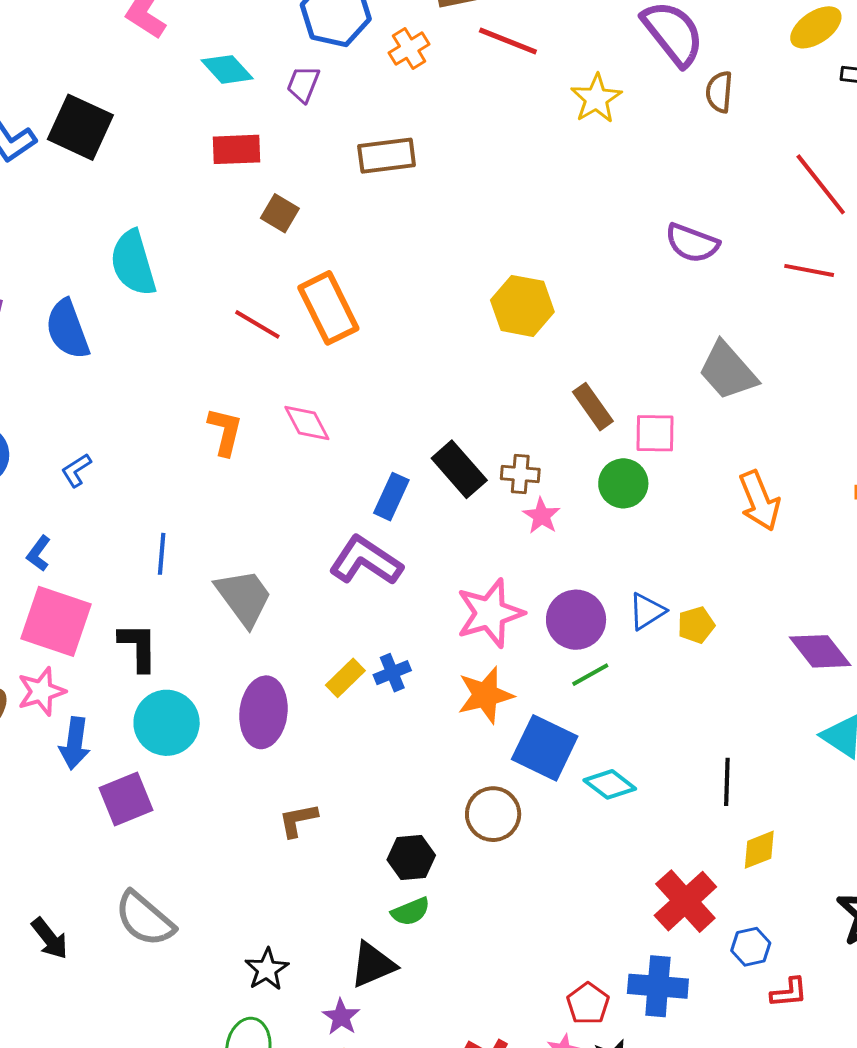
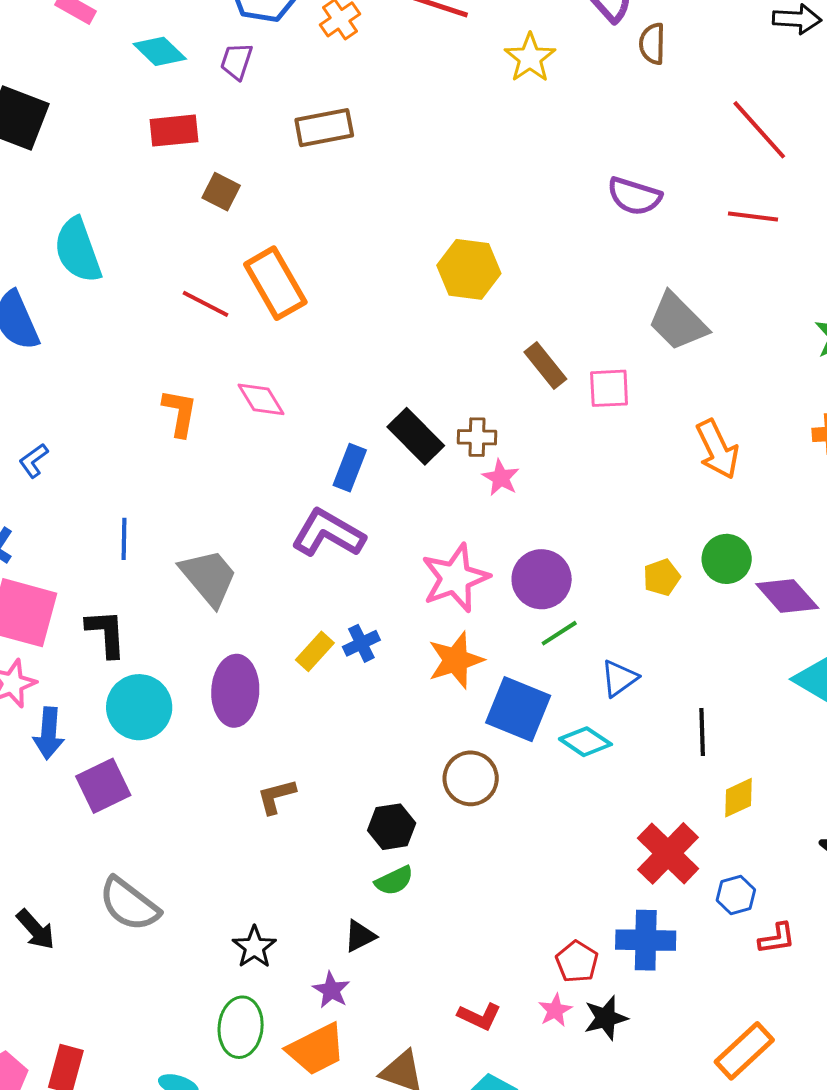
green circle: (623, 483) -> (727, 559), moved
blue triangle: (647, 611) -> (619, 678), moved
black triangle: (373, 965) -> (360, 936), size x0.7

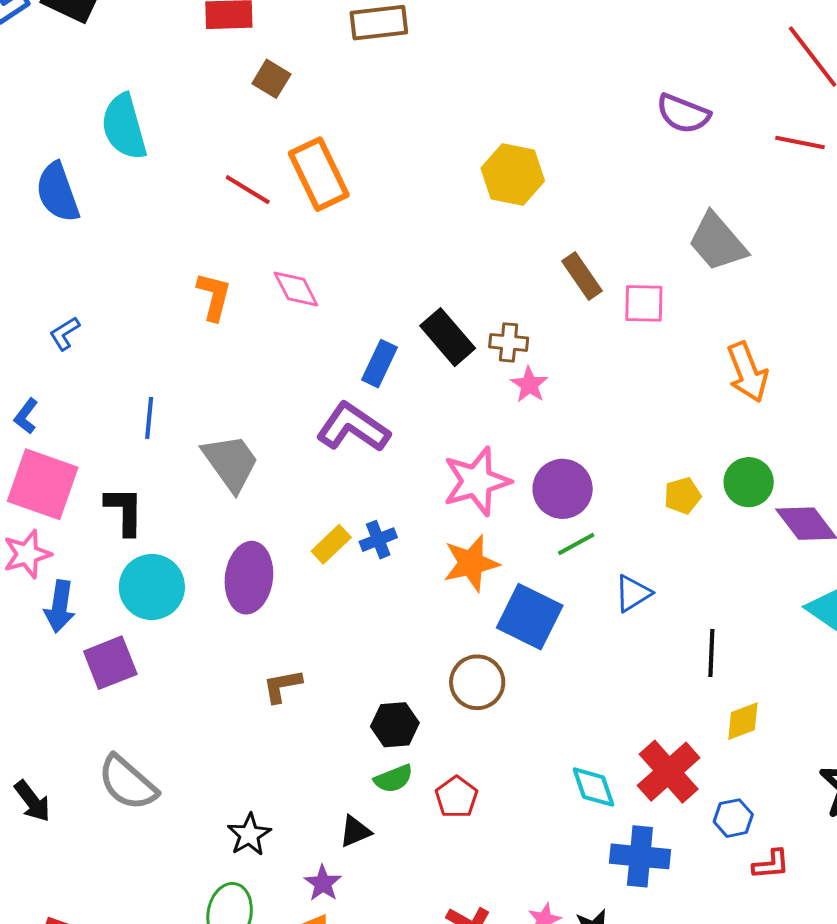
cyan diamond: (585, 742) -> (593, 787), moved, turned 33
red pentagon: (577, 962) -> (456, 797), moved

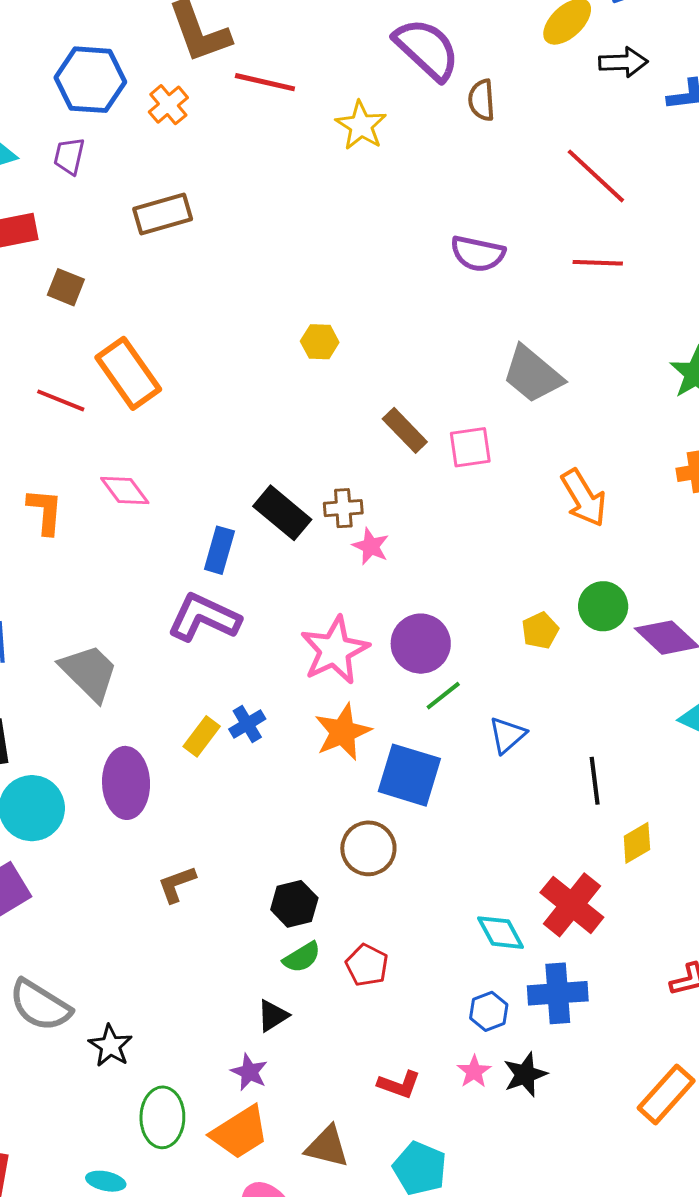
yellow hexagon: (513, 175) -> (320, 342), size x0.6
blue hexagon: (733, 818) -> (489, 1011), moved
black star: (249, 835) -> (110, 1046), moved

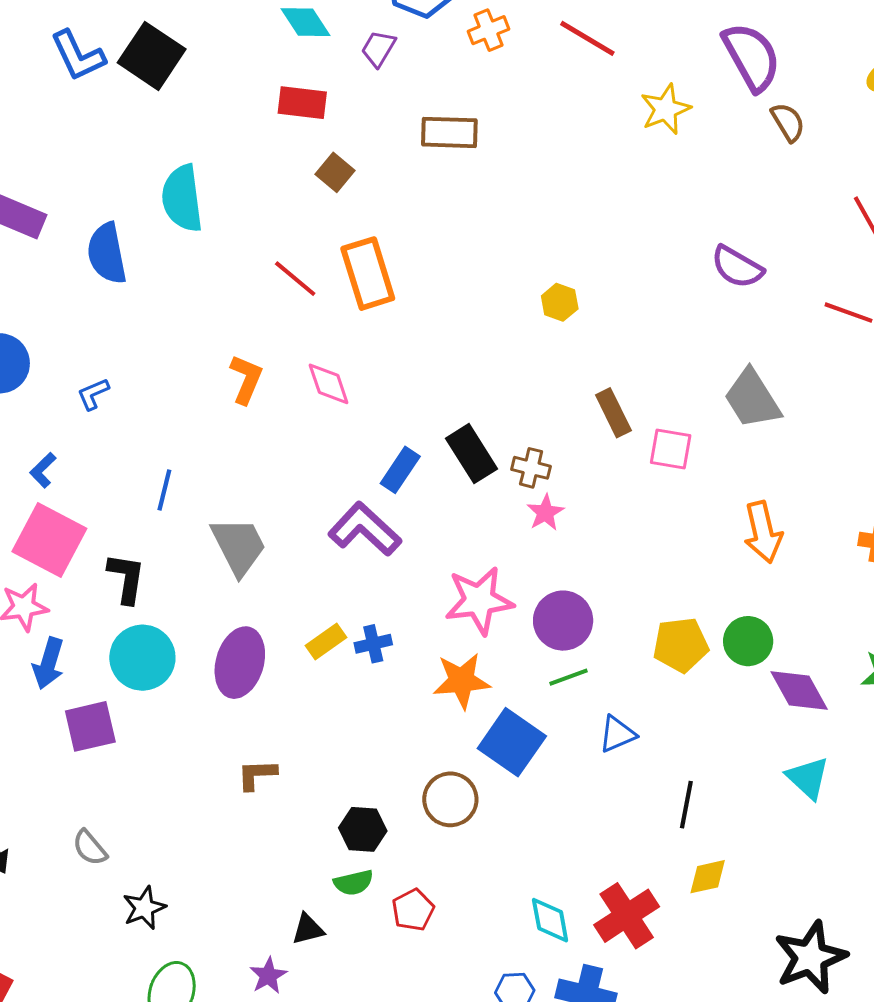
brown semicircle: (482, 100) -> (788, 122), turned 135
yellow pentagon: (540, 631) -> (681, 645), size x1.5
gray semicircle: (40, 1005) -> (90, 848), size x0.6

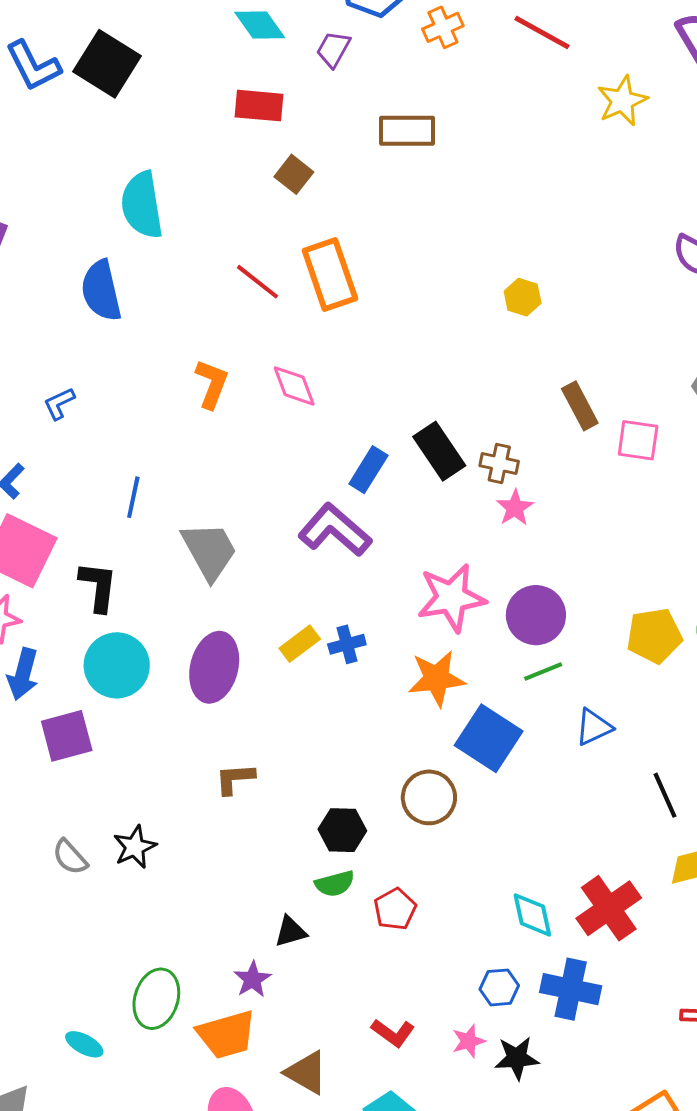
blue semicircle: (107, 253) -> (101, 291), moved
black line: (686, 805) -> (665, 795), turned -33
black star: (144, 908) -> (135, 847), moved

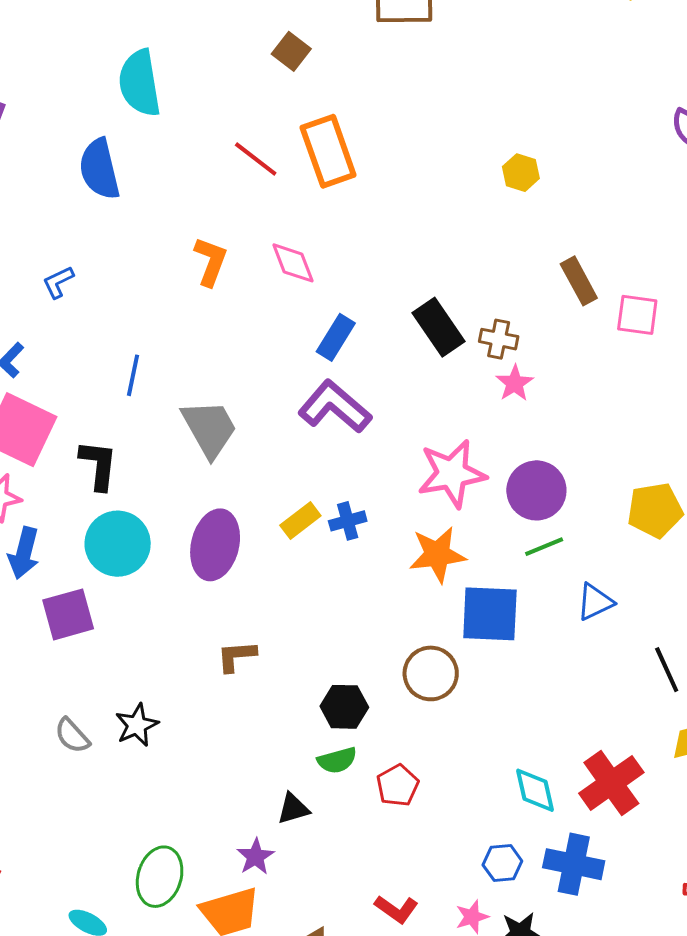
blue rectangle: (368, 470) -> (336, 337), moved
blue square: (489, 738) -> (490, 614), turned -30

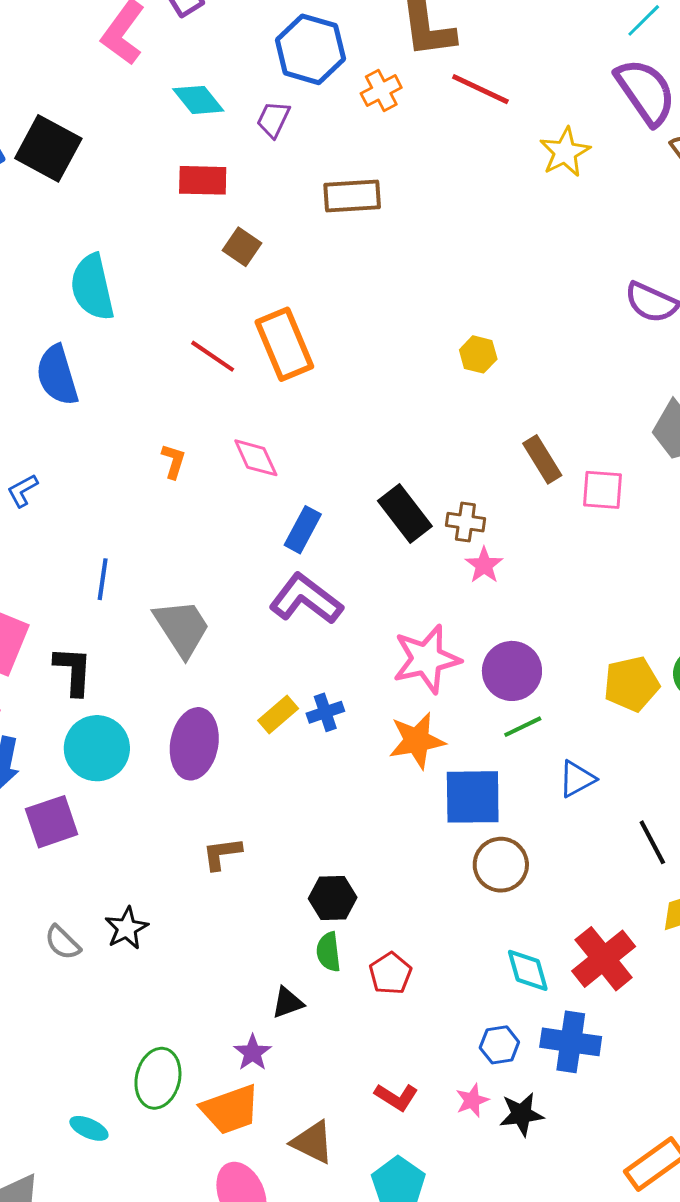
orange L-shape: (211, 261) -> (174, 461), size x0.7
brown circle: (431, 673) -> (501, 865), moved
green semicircle: (337, 760) -> (329, 952), turned 102

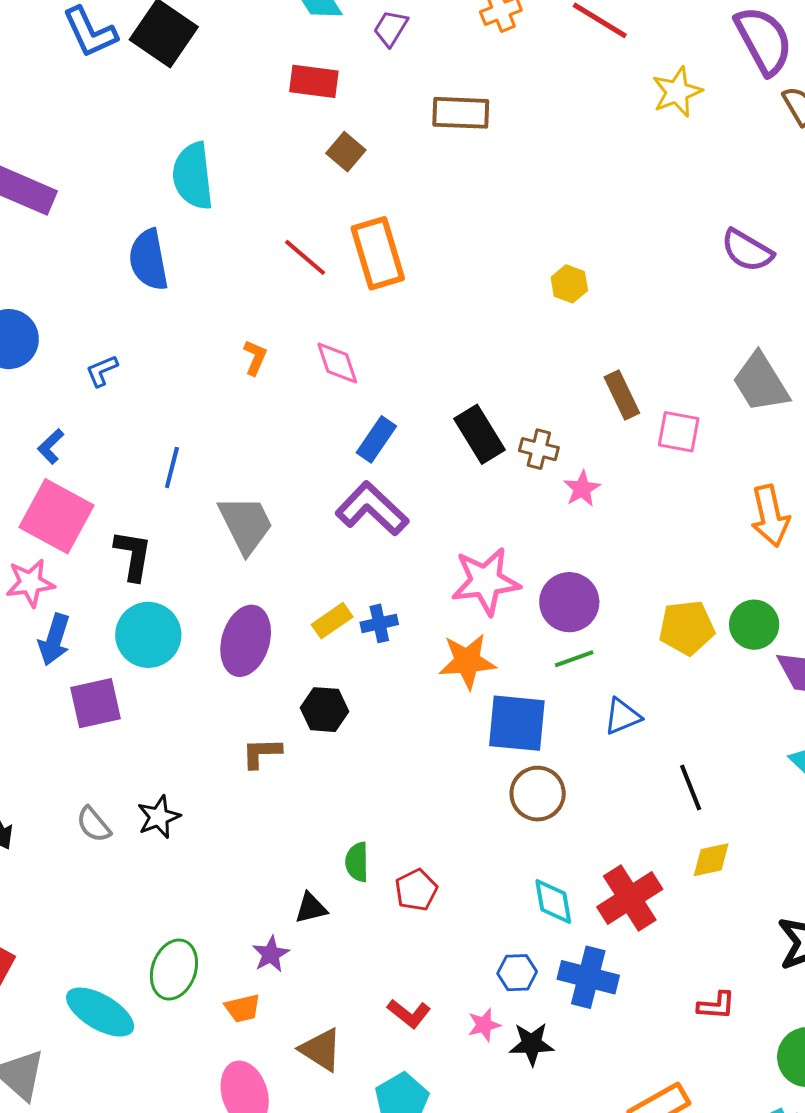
pink star: (484, 565) -> (582, 489), moved
black hexagon: (333, 898) -> (324, 710), moved
orange trapezoid: (230, 1109) -> (243, 1008), size x0.6
cyan ellipse: (89, 1128) -> (100, 1012), size x1.8

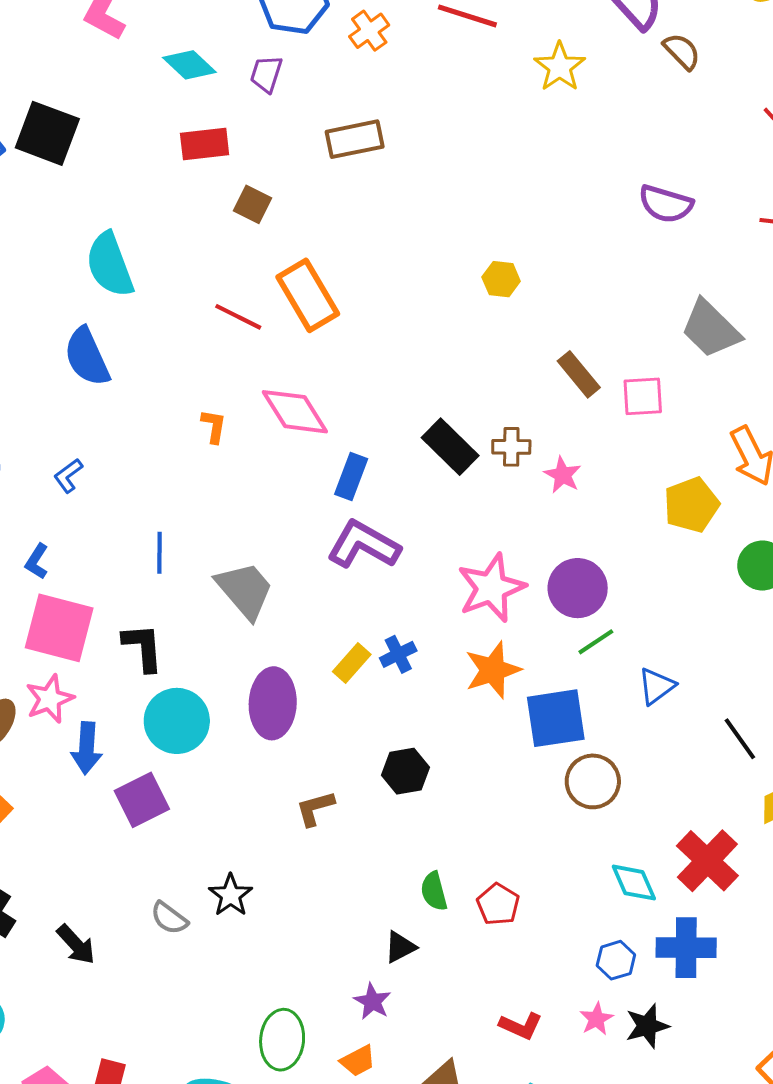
pink diamond: (337, 363) -> (295, 412), size x1.4
yellow pentagon: (687, 628) -> (691, 505), moved
black hexagon: (324, 710) -> (405, 771), moved

